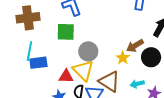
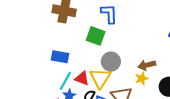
brown arrow: (135, 46) -> (147, 65), moved
cyan line: (29, 51) -> (65, 81), moved

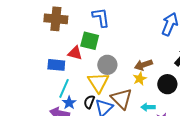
red triangle: (82, 78) -> (75, 53), moved

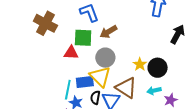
brown cross: (56, 19) -> (45, 23), turned 35
blue rectangle: (56, 65) -> (85, 82), moved
brown arrow: (143, 65) -> (108, 32), moved
black circle: (167, 84) -> (158, 68), moved

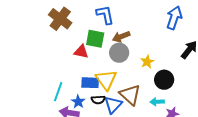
gray circle: (105, 58) -> (119, 53), moved
yellow star: (140, 64) -> (147, 62), moved
cyan line: (68, 90) -> (58, 92), moved
black semicircle: (95, 98) -> (98, 100), turned -112

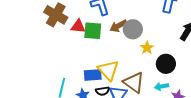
red triangle: (81, 52) -> (78, 26), moved
gray circle: (119, 53) -> (133, 29), moved

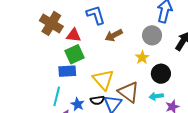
gray circle: (133, 29) -> (152, 35), moved
green square: (93, 31) -> (75, 54), moved, turned -30
blue rectangle: (93, 75) -> (67, 71), moved

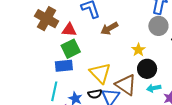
gray circle: (152, 35) -> (158, 26), moved
black circle: (161, 74) -> (147, 69), moved

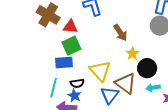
brown arrow: (109, 28) -> (120, 33), moved, turned -96
yellow star: (138, 50) -> (133, 54), moved
black semicircle: (95, 94) -> (77, 83), moved

